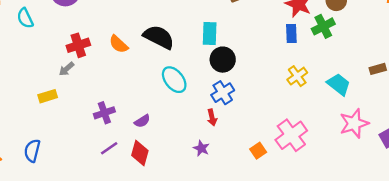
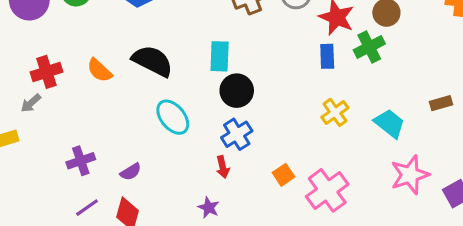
orange square: (258, 151) -> (284, 175), moved

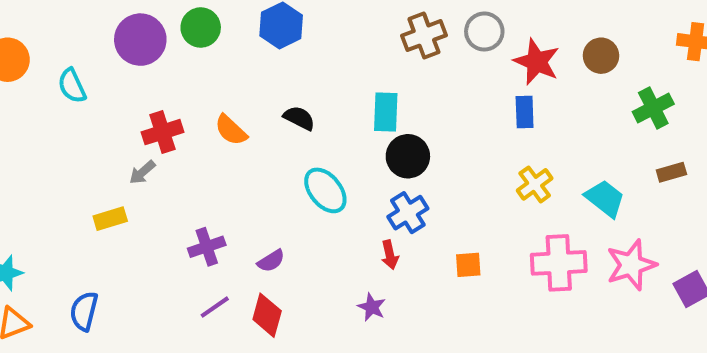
green cross: (369, 47) -> (653, 108), moved
black semicircle: (152, 61) -> (299, 118), size x0.6
orange square: (284, 175) -> (468, 265), turned 30
pink cross: (327, 190) -> (559, 263), moved, turned 33

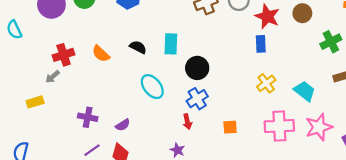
cyan rectangle: (386, 112) -> (171, 44), moved
purple cross: (207, 247) -> (88, 117), turned 30

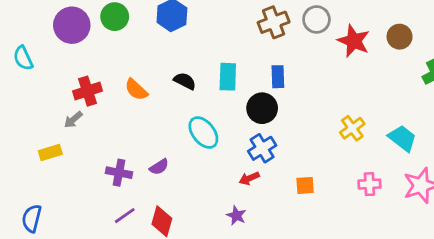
blue rectangle: (261, 44) -> (278, 77), moved
red arrow: (187, 122) -> (249, 178), turned 80
purple semicircle: (123, 125) -> (159, 167), moved
pink cross: (279, 126) -> (369, 184), size x0.6

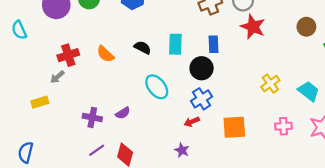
brown circle: (400, 37) -> (306, 27), moved
red star: (354, 41) -> (253, 27), moved
orange square: (305, 185) -> (234, 127), size x1.6

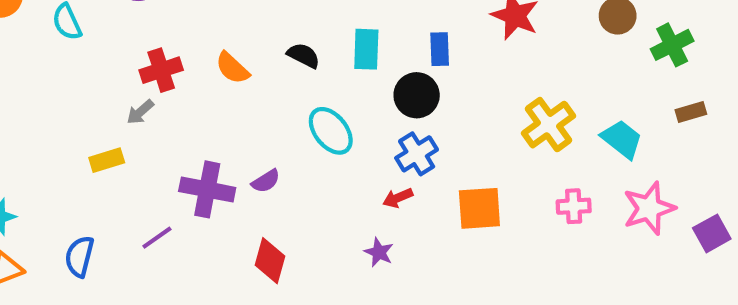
yellow cross: (270, 84) -> (549, 125), size x1.4
purple cross: (92, 117) -> (207, 189), size x1.4
purple line: (97, 150) -> (157, 238), moved

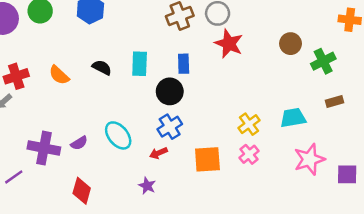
yellow cross: (549, 125) -> (249, 124), moved, size x0.7
cyan ellipse: (331, 131) -> (118, 135), moved
cyan trapezoid: (622, 139) -> (293, 118), turned -48
pink cross: (574, 206) -> (249, 154), moved, turned -36
purple square: (712, 233) -> (347, 174), turned 30

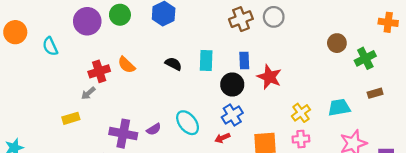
red star: (229, 44) -> (269, 77), moved
orange semicircle: (59, 75) -> (126, 65), moved
pink cross: (249, 154) -> (301, 139), turned 35

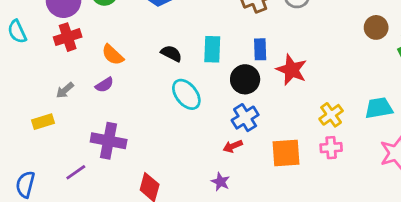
red cross: (99, 71) -> (68, 37), moved
cyan ellipse: (188, 123) -> (186, 94), moved
purple semicircle: (154, 129) -> (104, 85), moved

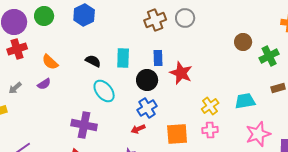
purple cross: (109, 141) -> (84, 125), moved

